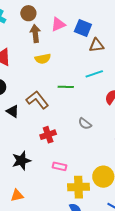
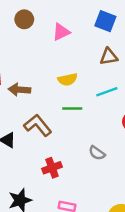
blue square: (83, 28) -> (105, 21), moved
brown arrow: (35, 34) -> (19, 90), moved, turned -78
yellow semicircle: (43, 59) -> (68, 79), moved

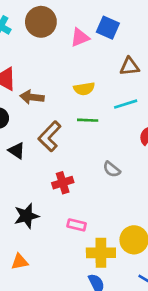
brown circle: (24, 19) -> (41, 22), size x1.5
blue square: (105, 21) -> (108, 28), moved
brown L-shape: (38, 125) -> (50, 136), turned -100

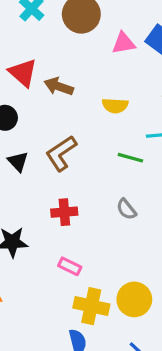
brown arrow: (32, 97) -> (59, 86), moved
green line: (88, 120) -> (130, 158), moved

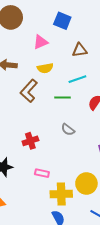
pink triangle: (124, 43) -> (41, 42), moved
brown L-shape: (61, 153) -> (29, 91), moved

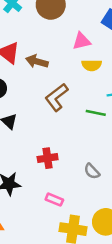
yellow semicircle: (45, 68) -> (92, 65), moved
gray semicircle: (68, 130) -> (92, 171), moved

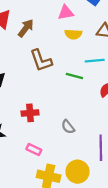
brown arrow: (37, 61) -> (26, 28), turned 108
brown L-shape: (57, 97) -> (41, 60), turned -75

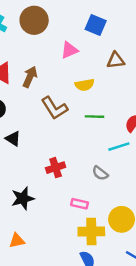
yellow semicircle: (73, 34) -> (85, 85), moved
cyan line: (95, 61) -> (119, 147), moved
pink rectangle: (34, 149) -> (79, 204), moved

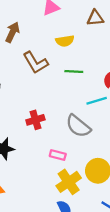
gray semicircle: (100, 173) -> (78, 126), size x1.6
yellow cross: (91, 232) -> (69, 182), turned -35

